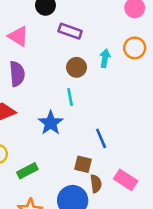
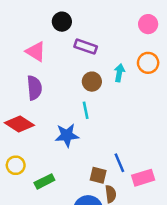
blue star: (51, 123) -> (67, 135), turned 30
blue line: (101, 138) -> (119, 163), moved
pink rectangle: (126, 180) -> (143, 178), moved, turned -50

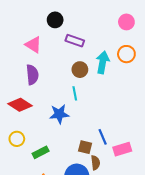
cyan arrow: (119, 73) -> (103, 62), size x1.5

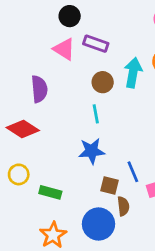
pink triangle: (33, 45) -> (64, 49), moved
blue star: (59, 114) -> (92, 151), moved
green rectangle: (41, 152) -> (50, 192), turned 42

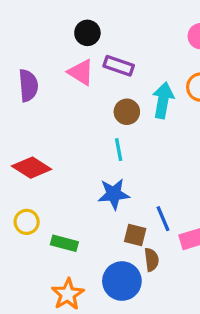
purple semicircle: (39, 89) -> (28, 85), moved

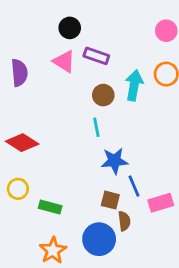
blue star: (114, 194) -> (114, 161), moved

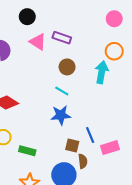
black circle: (70, 28) -> (27, 17), moved
cyan arrow: (134, 85) -> (102, 72), moved
cyan line: (96, 127) -> (62, 91), turned -48
blue star: (114, 161) -> (61, 115), moved

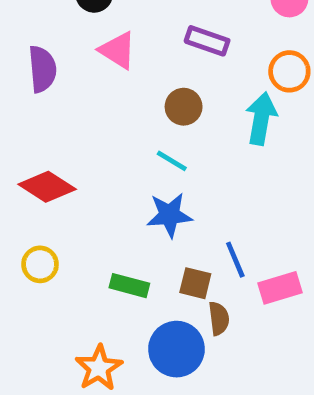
purple rectangle: (62, 38) -> (207, 41), moved
green rectangle: (27, 151) -> (129, 286), moved

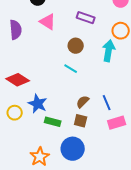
blue star: (169, 215) -> (38, 104), moved, turned 30
blue line: (235, 260) -> (107, 103), moved
brown semicircle: (219, 318) -> (83, 102), moved, turned -128

